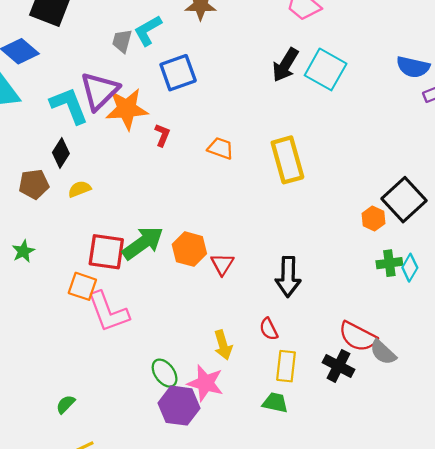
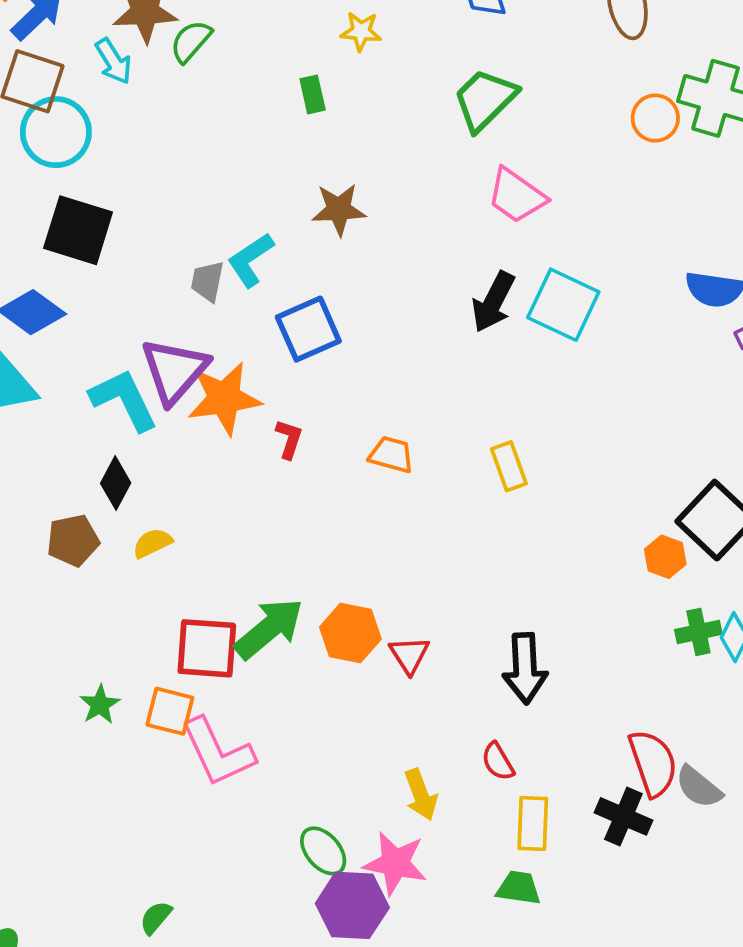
yellow rectangle: (287, 160) -> (509, 466), size x0.6
green star: (23, 251) -> (100, 705), moved
red semicircle: (358, 337) -> (653, 763), turned -132

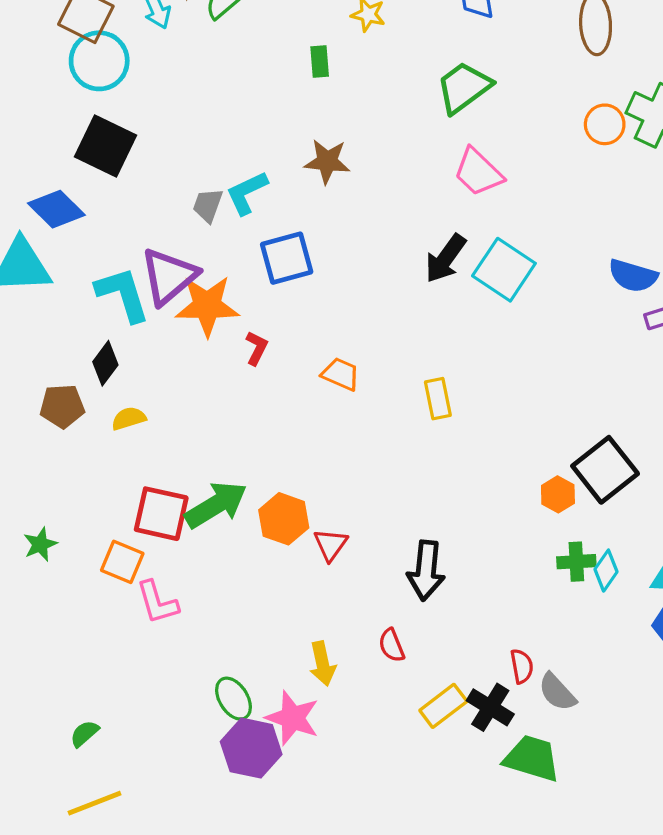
green star: (100, 705) -> (40, 544), moved
pink L-shape: (218, 752) -> (157, 602), size x0.7
red semicircle: (653, 763) -> (522, 666), size x0.6
yellow rectangle: (533, 823) -> (443, 706), moved, turned 42
green trapezoid: (519, 888) -> (532, 758), moved, size x1.5

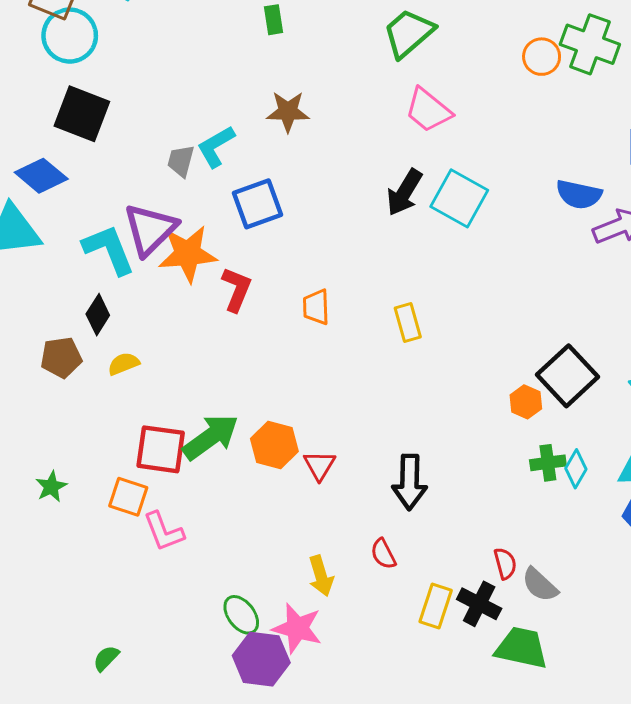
red L-shape: (257, 348) -> (236, 289), size x1.4
orange trapezoid: (341, 374) -> (316, 307), turned -111
yellow rectangle: (443, 706) -> (436, 606), turned -30

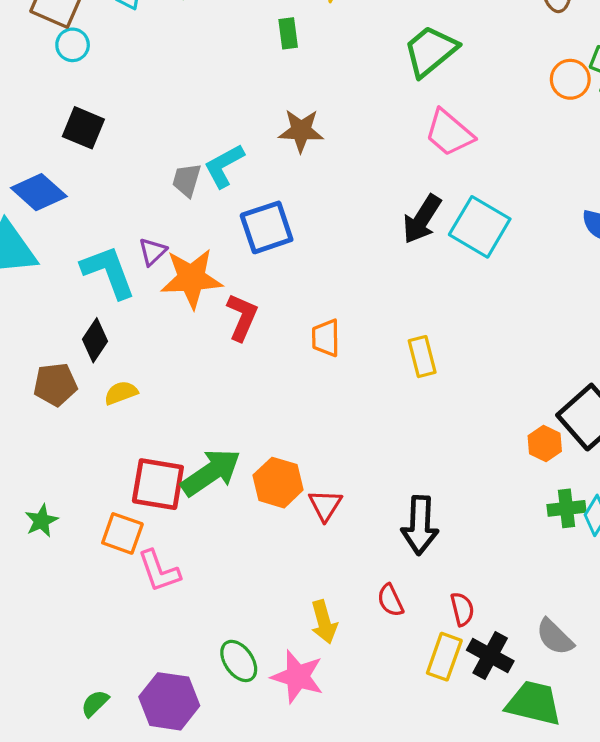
cyan circle: (70, 36) -> (73, 45), size x0.6
black square: (82, 114) -> (83, 128), size x0.7
purple triangle: (150, 229) -> (153, 252), size x0.5
red semicircle: (505, 563) -> (462, 609), moved
purple hexagon: (261, 659) -> (169, 701), moved

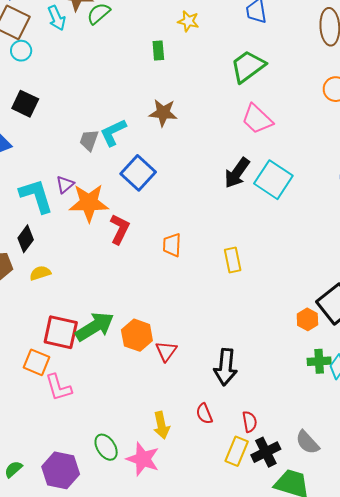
blue square: (267, 227) -> (138, 173), turned -32
black cross: (490, 656) -> (266, 452), turned 32

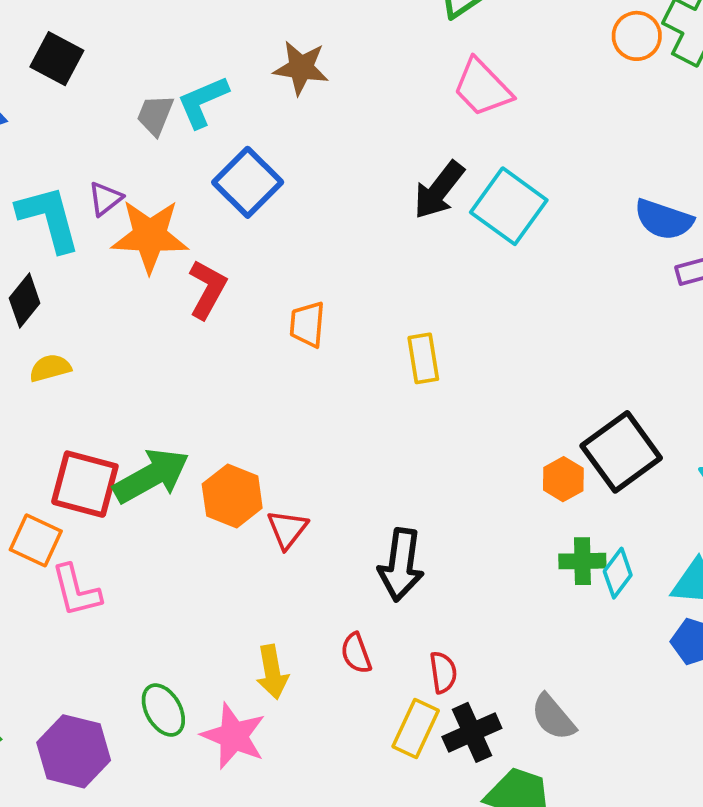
black square: (25, 104) -> (57, 59), moved

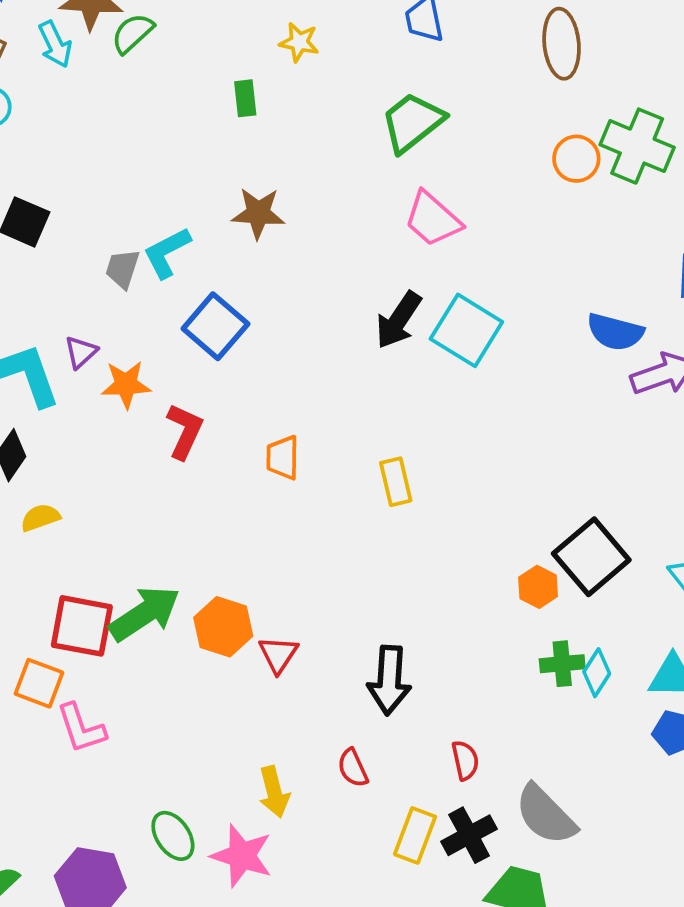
orange star: (150, 236) -> (126, 384), size x0.7
red semicircle: (443, 672) -> (465, 760), moved
gray semicircle: (553, 717) -> (546, 815), size x1.4

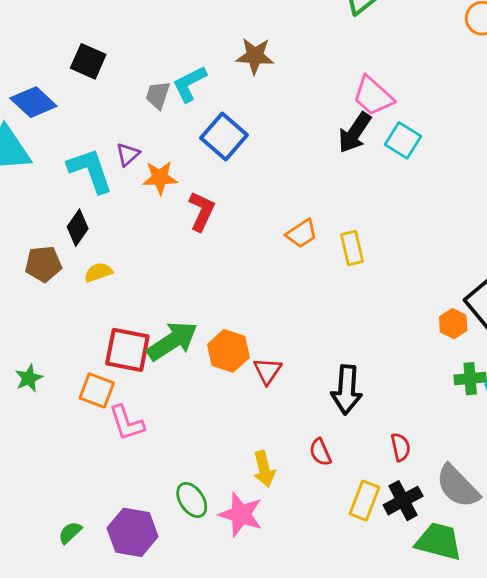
pink trapezoid: (433, 219) -> (373, 96), moved
cyan square: (466, 330) -> (403, 140), size x0.7
orange trapezoid: (283, 458) -> (302, 234), moved, turned -124

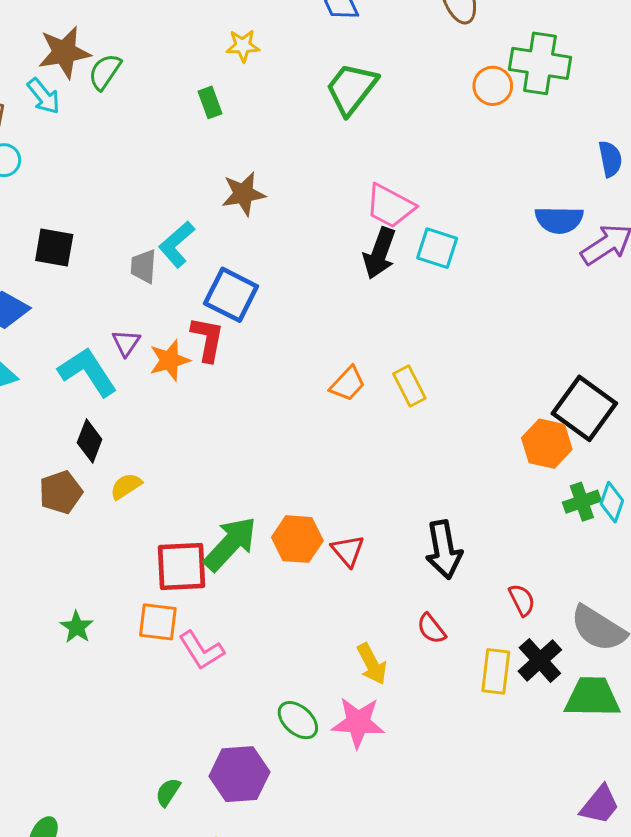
red L-shape: (202, 211) -> (207, 339), moved
orange hexagon: (453, 324) -> (547, 444), size x1.4

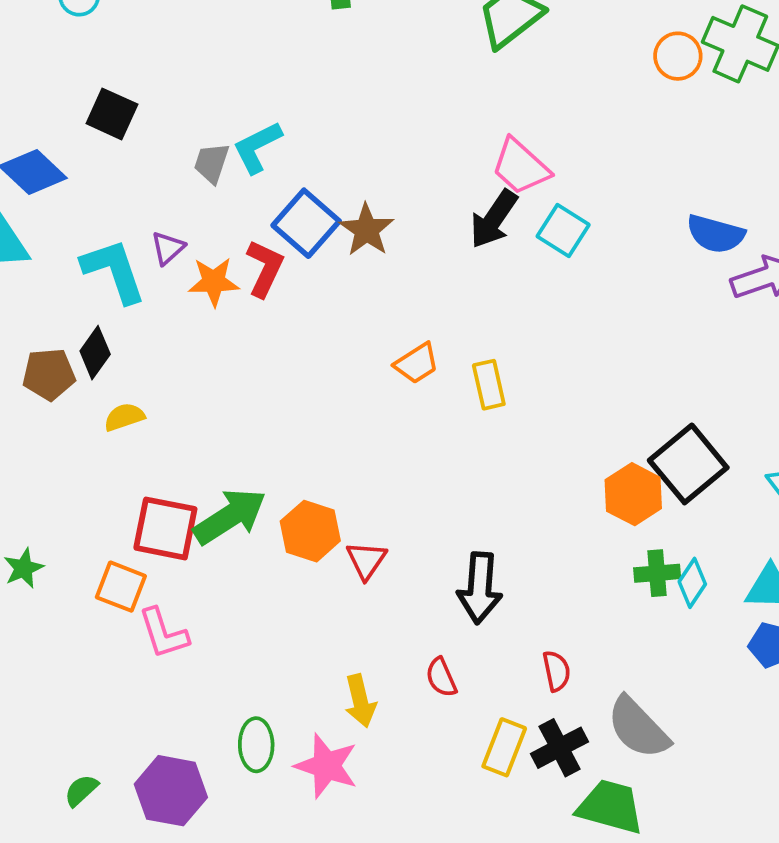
brown star: (243, 194) -> (366, 230), moved, turned 30
brown pentagon: (61, 492) -> (49, 374), moved
green ellipse: (298, 720) -> (256, 745), turned 33

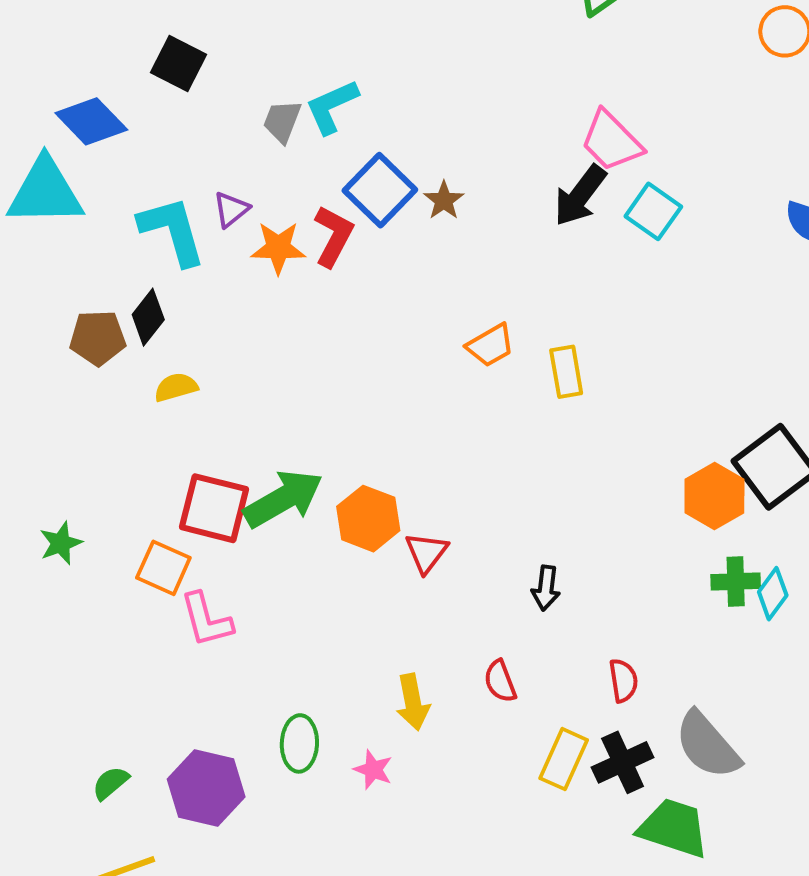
brown star: (366, 230) -> (444, 200), size x0.7
black arrow: (480, 588) -> (546, 588), size x0.6
pink star: (326, 766) -> (373, 770), size x0.6

